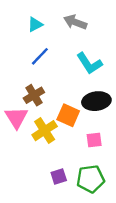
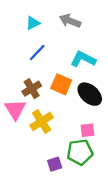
cyan L-shape: (89, 63) -> (83, 59), turned 150
black ellipse: (96, 101) -> (90, 94), turned 50
orange square: (68, 115) -> (61, 84), moved
green pentagon: (91, 179) -> (80, 152), moved

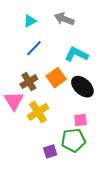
orange square: (61, 84) -> (56, 78), turned 30

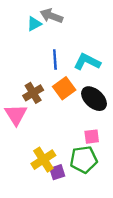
gray arrow: (64, 19) -> (51, 16), moved
blue line: (34, 48) -> (55, 60), moved, turned -48
yellow cross: (38, 112) -> (43, 160), moved

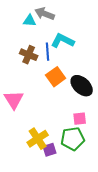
cyan triangle: (34, 24) -> (30, 21), turned 32
cyan L-shape: (87, 62) -> (63, 41), moved
brown cross: (33, 93) -> (29, 55), moved, turned -36

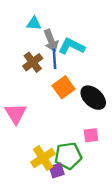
gray arrow: (45, 14) -> (51, 41), moved, turned -132
brown cross: (29, 55) -> (33, 62), turned 30
green pentagon: (73, 139) -> (68, 156), moved

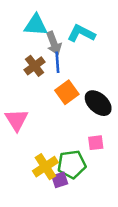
cyan triangle: (34, 23) -> (36, 25), size x1.5
cyan L-shape: (72, 46) -> (81, 33), moved

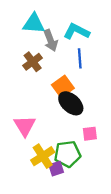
blue line: (57, 62) -> (80, 58), moved
black ellipse: (98, 103) -> (71, 103), moved
pink triangle: (17, 120) -> (25, 126), moved

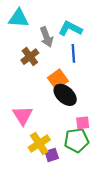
cyan triangle: (34, 24) -> (19, 18), moved
green pentagon: (67, 154) -> (76, 140), moved

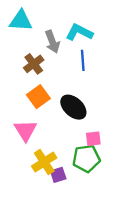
orange square: (58, 79) -> (38, 97), moved

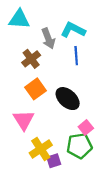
pink square: (93, 139) -> (86, 128), turned -32

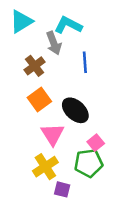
cyan triangle: (19, 19) -> (21, 22), turned -35
cyan L-shape: (73, 30) -> (68, 25), moved
pink triangle: (24, 120) -> (53, 134), moved
purple square: (54, 161) -> (62, 189), moved, turned 32

